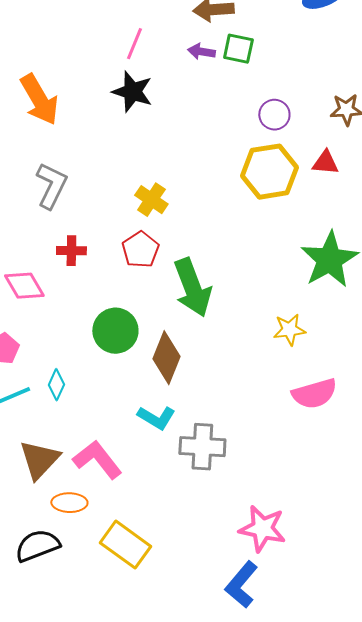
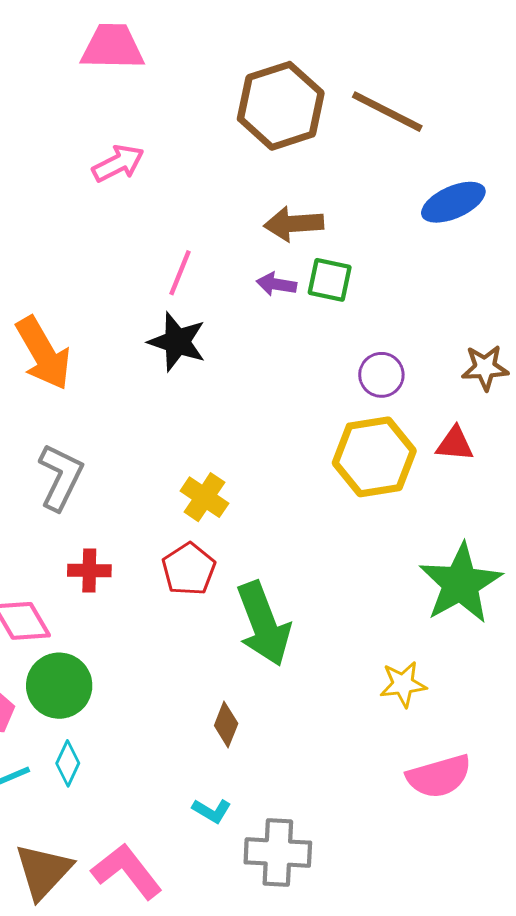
green circle: (115, 331) -> (59, 686), moved
brown diamond: (166, 358) -> (226, 724), size x0.6
cyan L-shape: (156, 418) -> (212, 811), size x0.7

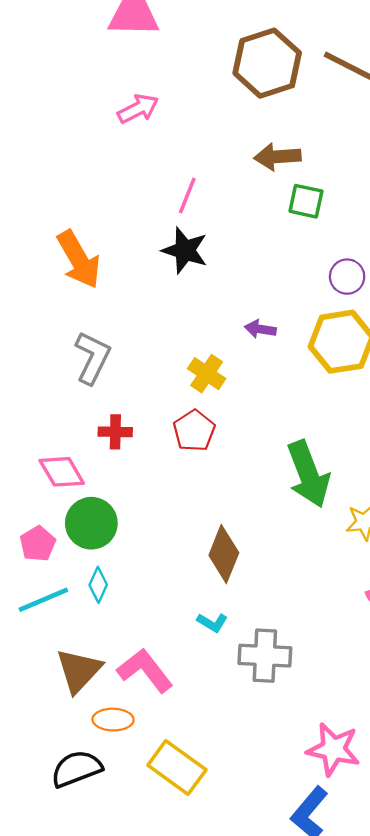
purple arrow: (276, 284) -> (260, 329), moved
green arrow: (263, 624) -> (308, 474), moved
brown diamond: (226, 724) -> (224, 554), size x1.6

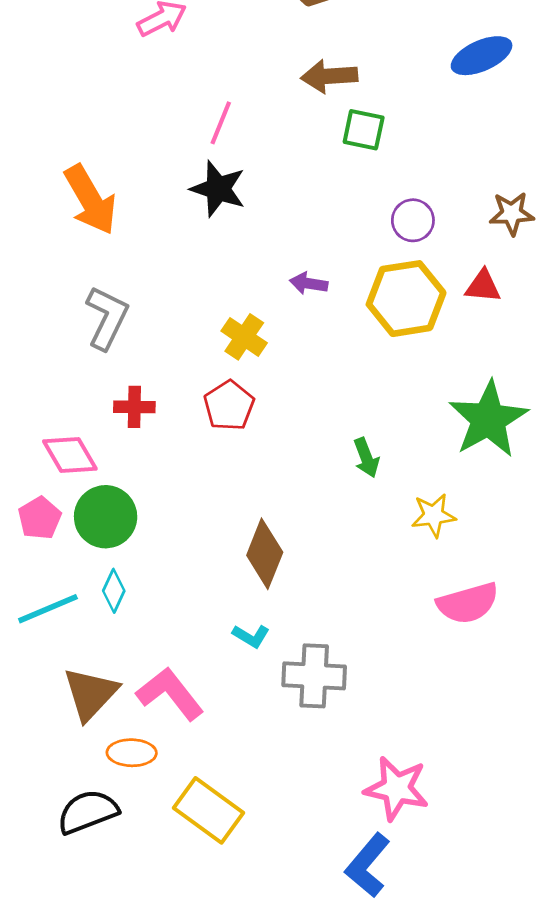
green arrow: (308, 474) -> (366, 458), size x0.5
pink pentagon: (38, 544) -> (40, 518), moved

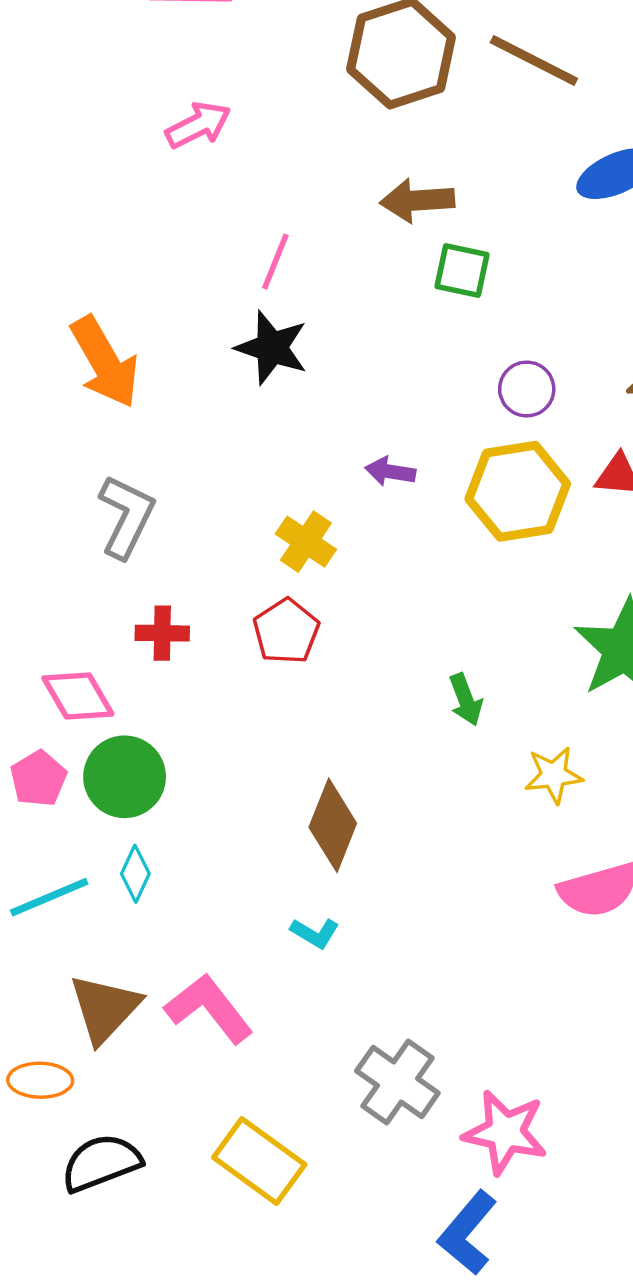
gray cross: (314, 676) -> (397, 1082), moved, turned 32
orange ellipse: (132, 753) -> (40, 1080), moved

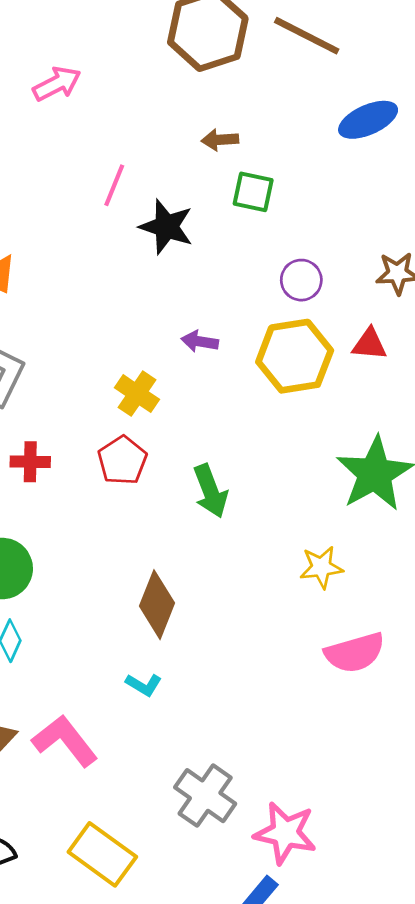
brown arrow: (417, 200) -> (220, 140), size x0.7
black star: (272, 348) -> (166, 227), moved
green arrow: (466, 700) -> (210, 491), moved, size x1.4

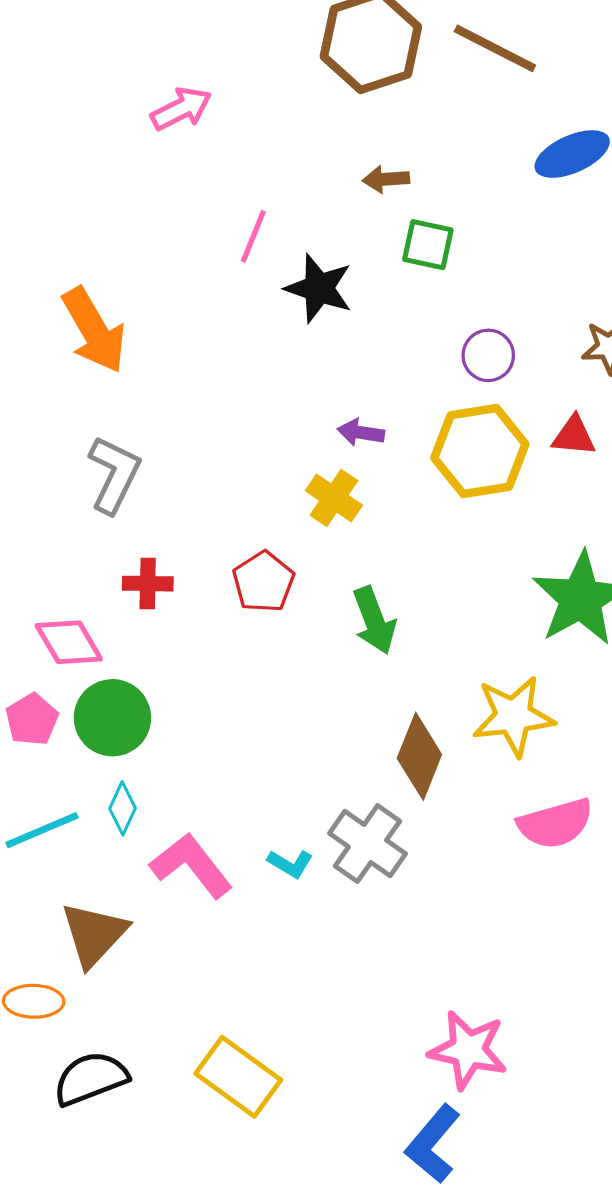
yellow cross: (137, 394) -> (334, 498), moved
yellow star: (321, 567) -> (513, 716), size x1.5
brown diamond: (157, 605) -> (419, 756), moved
pink L-shape: (65, 741) -> (191, 865), moved
gray cross: (205, 796) -> (367, 844), moved

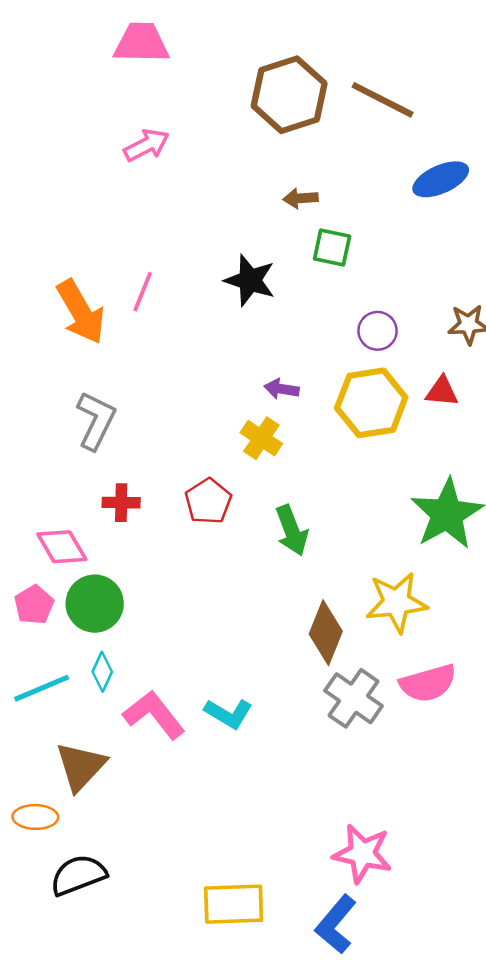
pink line: (253, 236) -> (143, 292), moved
gray cross: (367, 844) -> (354, 698), moved
cyan L-shape: (290, 864) -> (229, 713), size x1.4
yellow rectangle: (238, 1077) -> (234, 904), moved, turned -38

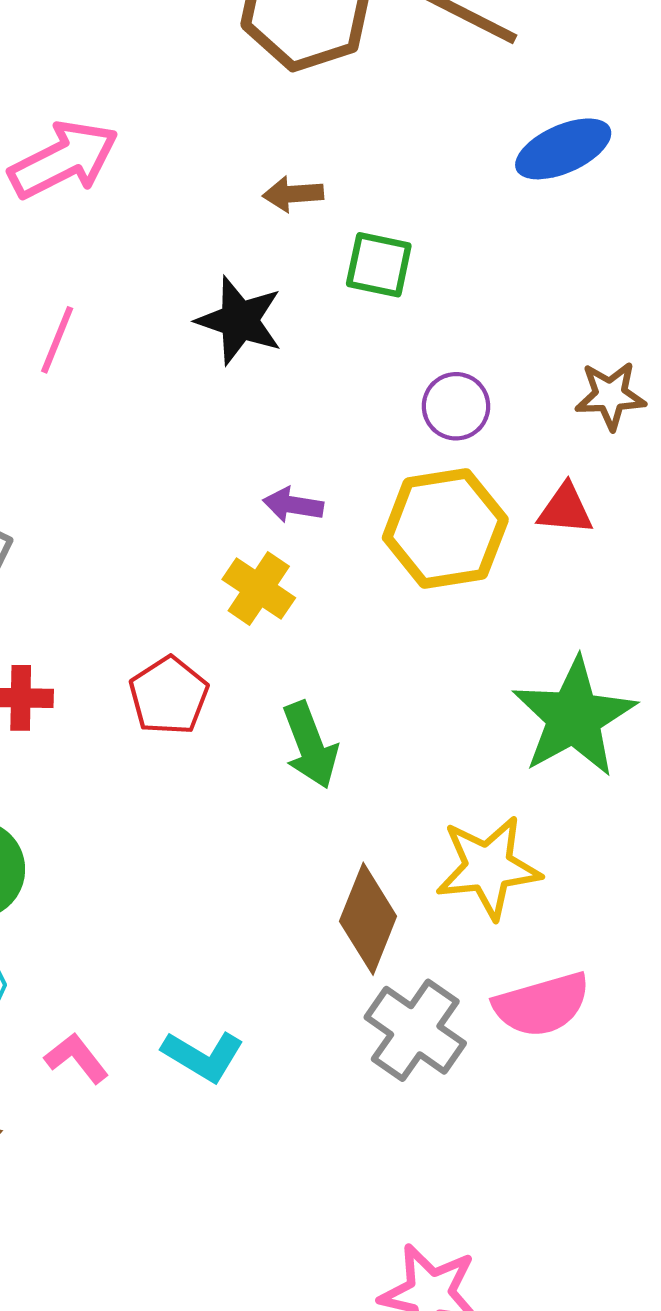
pink arrow: (146, 145) -> (64, 160), moved, size x1.4
brown arrow: (300, 198) -> (293, 194), moved
pink L-shape: (154, 715) -> (76, 1058), size x0.6

